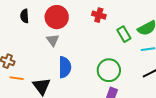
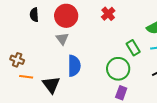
red cross: (99, 15) -> (108, 14), turned 32
green rectangle: (124, 34) -> (133, 48), moved

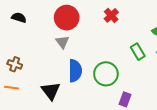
black semicircle: (34, 15) -> (19, 18), moved, turned 112
green circle: (118, 69) -> (106, 74), moved
orange line: (26, 77) -> (11, 88), moved

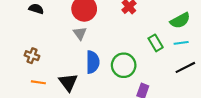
orange line: (11, 88) -> (38, 82), moved

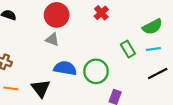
gray triangle: (80, 33) -> (52, 39), turned -32
blue semicircle: (93, 62) -> (65, 68), turned -80

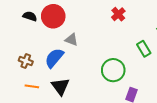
red circle: (57, 15) -> (53, 16), moved
blue semicircle: (65, 68) -> (54, 58), moved, turned -60

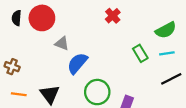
black semicircle: (30, 16) -> (17, 18), turned -104
blue semicircle: (54, 58) -> (77, 63), moved
green circle: (113, 70) -> (97, 92), moved

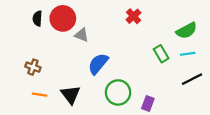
gray triangle: (62, 43) -> (82, 35), moved

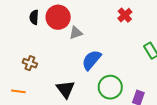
gray triangle: (82, 35) -> (76, 33), turned -40
orange line: (40, 95) -> (18, 91), moved

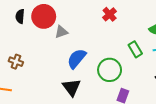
green circle: (110, 87) -> (110, 70), moved
black triangle: (65, 89) -> (71, 87), moved

